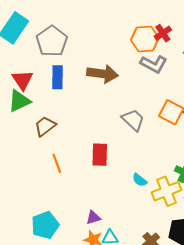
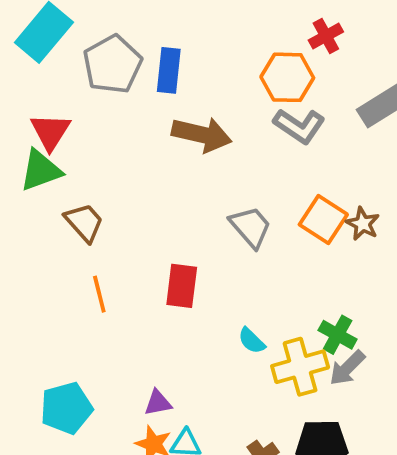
red cross: (163, 33) -> (326, 36), moved
blue rectangle: (57, 77) -> (169, 70), moved
brown trapezoid: (45, 126) -> (84, 222), turned 80

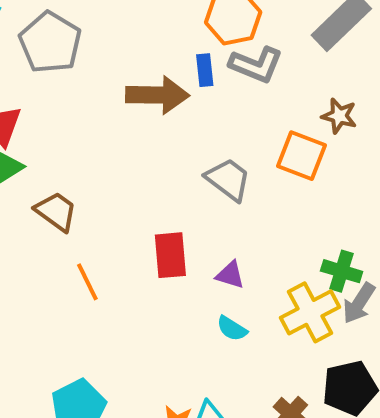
blue rectangle: (169, 70) -> (205, 70), moved, size x0.7
brown star: (363, 224) -> (339, 116), moved
cyan semicircle: (252, 341) -> (232, 329), moved
purple triangle: (158, 403) -> (230, 275), moved, turned 40

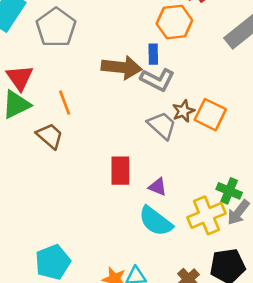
gray L-shape: (256, 65) -> (157, 80), moved
brown star: (339, 116) -> (183, 111), moved, turned 30
orange line: (87, 282) -> (65, 103), moved
cyan semicircle: (232, 329) -> (156, 221), size x1.8

